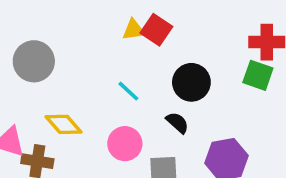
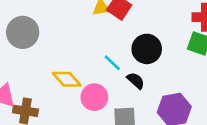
cyan line: (128, 91) -> (112, 63), moved
yellow diamond: (64, 124) -> (67, 79), moved

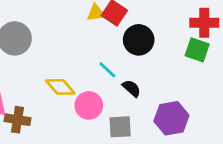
black circle: (147, 49) -> (139, 40), moved

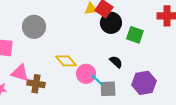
black circle: (139, 40) -> (111, 23), moved
green square: (197, 50) -> (135, 35), moved
cyan line: (107, 70) -> (97, 80), moved

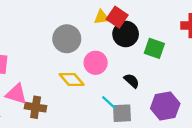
gray circle: (34, 27) -> (67, 39), moved
pink circle: (86, 74) -> (96, 63), moved

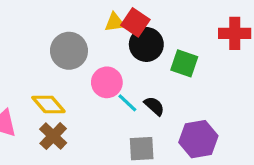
yellow diamond: (72, 80) -> (48, 104), moved
cyan line: (109, 102) -> (127, 103), moved
brown cross: (36, 107) -> (53, 136), moved, turned 35

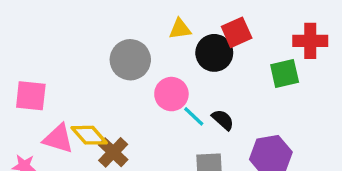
red square: (135, 22) -> (237, 32), moved, turned 32
green square: (184, 63) -> (285, 73), moved, turned -32
yellow diamond: (48, 104) -> (89, 135), moved

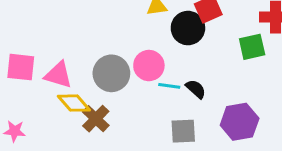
gray circle: (130, 60) -> (111, 73), moved
cyan line: (194, 116) -> (169, 86), turned -35
pink triangle: (58, 139) -> (58, 75), moved

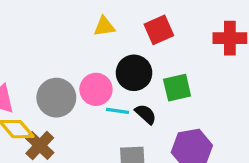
black circle: (188, 28) -> (134, 73), moved
green square: (252, 47) -> (177, 88), moved

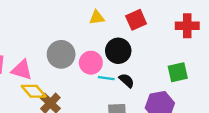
green square: (177, 88) -> (178, 72), moved
gray circle: (56, 98) -> (61, 54), moved

